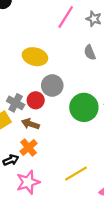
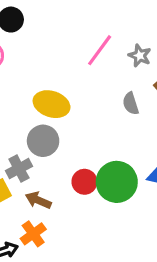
gray circle: (52, 86) -> (43, 141), moved
red circle: (36, 100) -> (84, 182), moved
gray cross: (16, 103) -> (19, 169), turned 30

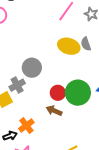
yellow ellipse: (52, 104) -> (69, 46), moved
brown arrow: (38, 200) -> (54, 111), moved

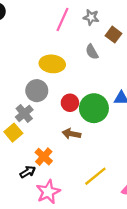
yellow ellipse: (69, 46) -> (52, 64), moved
red circle: (58, 93) -> (70, 103), moved

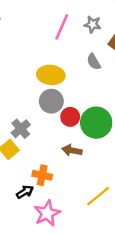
gray circle: (37, 91) -> (51, 101), moved
orange cross: (44, 157) -> (42, 175), turned -30

